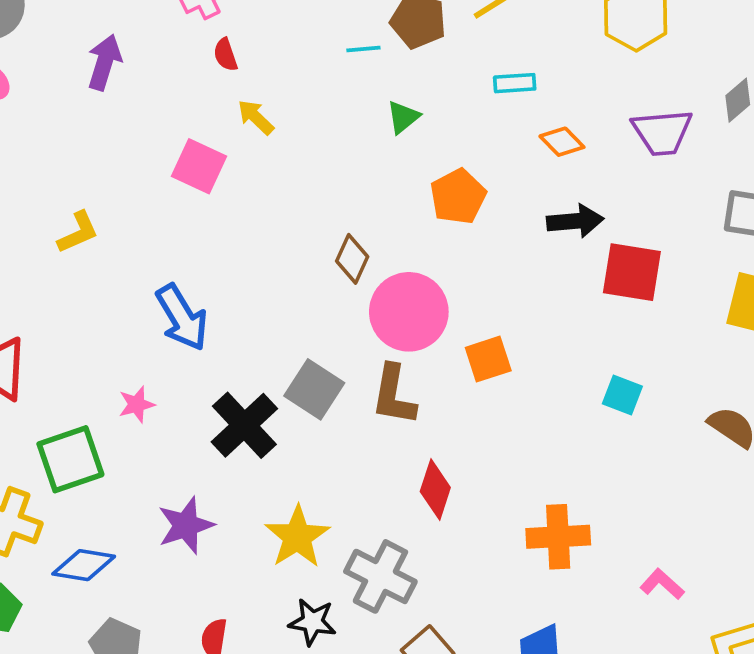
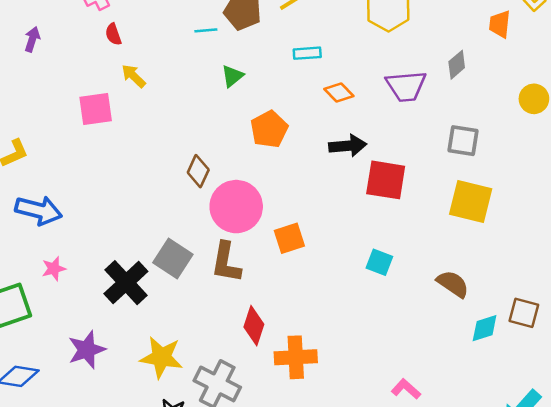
purple arrow: (104, 62) -> (32, 39), size x0.7
pink square: (199, 166) -> (96, 109), turned -33
blue arrow: (182, 317) -> (39, 210), moved, turned -45
yellow star: (297, 537) -> (161, 357), turned -30
orange cross: (558, 537) -> (296, 357), moved

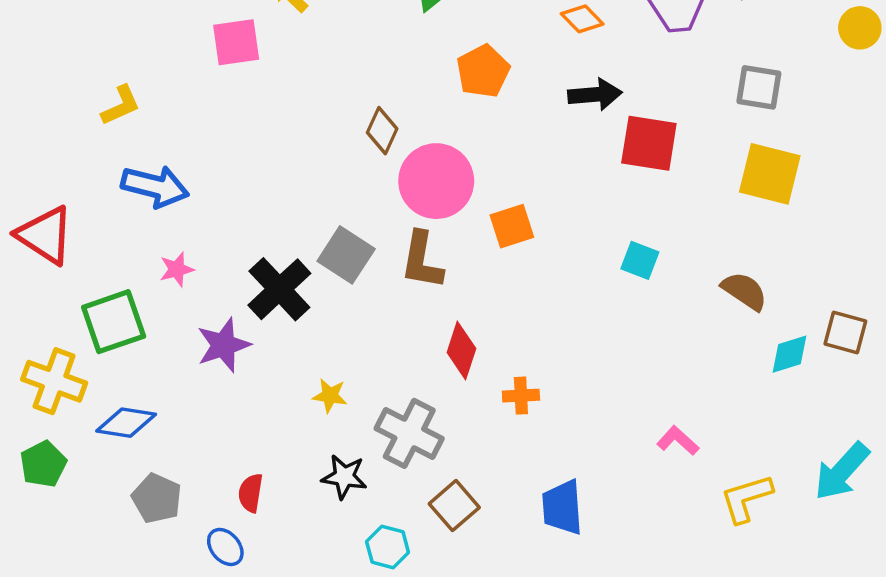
purple star: (87, 350) -> (224, 345), moved
yellow star: (161, 357) -> (330, 396), size x0.6
orange cross: (296, 357) -> (521, 396), size x0.6

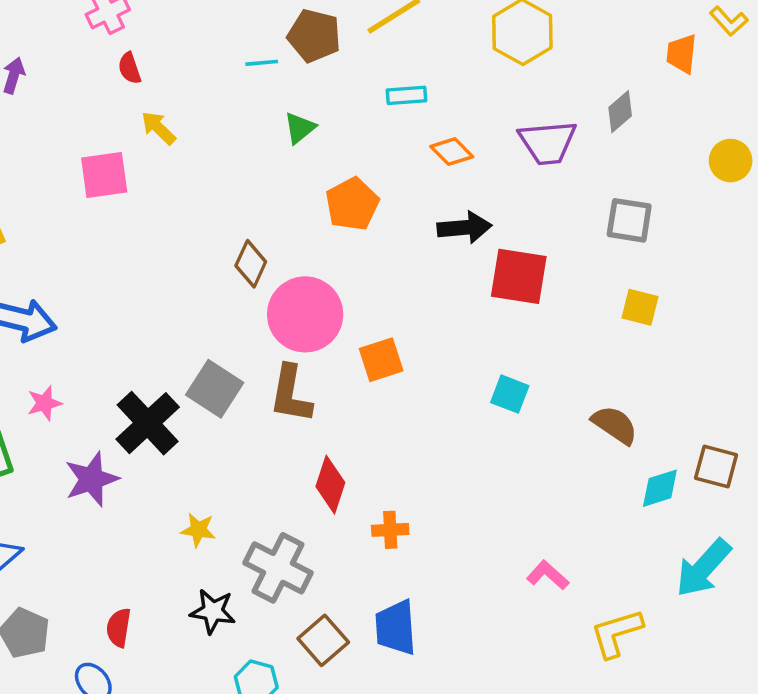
yellow square: (770, 174) -> (640, 307), size x0.6
cyan arrow: (842, 471) -> (703, 568), moved
blue trapezoid: (562, 507) -> (396, 628), moved

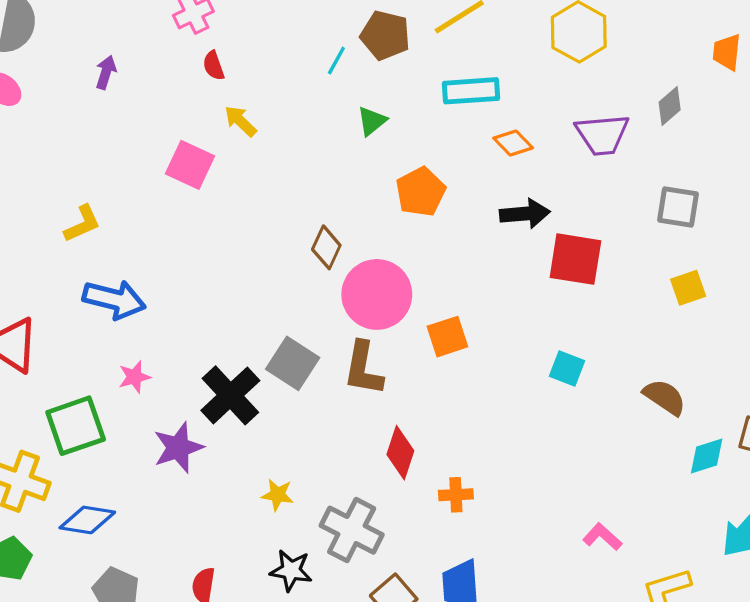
cyan line: (262, 63) -> (336, 61), turned -56
cyan rectangle: (406, 95) -> (471, 91), size x1.5
pink square: (104, 175) -> (190, 165), turned 33
yellow square: (640, 307) -> (688, 288), turned -33

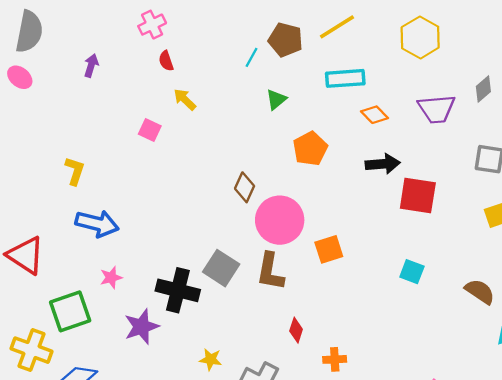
pink square: (190, 165) -> (150, 130), size x0.7
yellow L-shape: (82, 224) -> (75, 171), turned -48
black cross: (230, 395) -> (178, 290), turned -33
red diamond: (400, 453) -> (296, 330), size x0.7

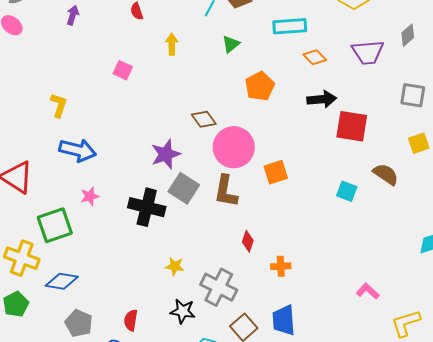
yellow arrow: (185, 100) -> (172, 44), moved, turned 45
brown diamond: (245, 187) -> (204, 119), turned -60
brown semicircle: (480, 291) -> (386, 174), moved
purple star: (142, 327) -> (166, 154), moved

